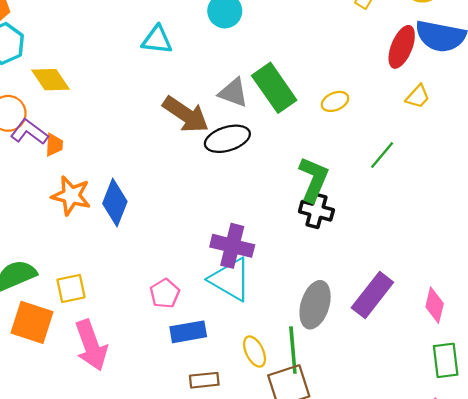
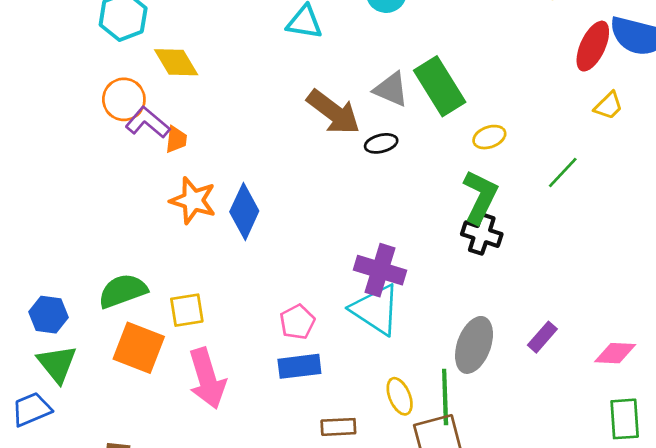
yellow ellipse: (335, 101) -> (489, 137), moved
black ellipse: (227, 139) -> (381, 143), size x0.6
purple rectangle: (372, 295) -> (542, 337), size x0.6
pink diamond: (435, 305) -> (615, 353), turned 76
blue rectangle: (188, 332) -> (299, 366), moved

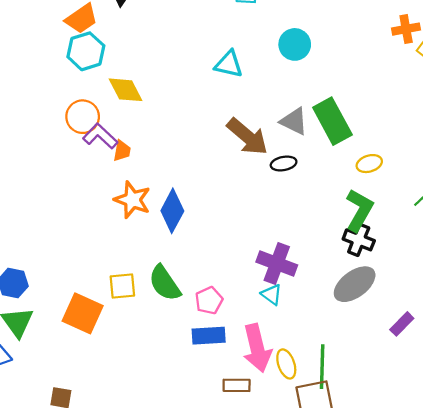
green semicircle: (123, 291) -> (165, 283), moved, turned -108
cyan triangle: (376, 310) -> (272, 294), size x0.5
gray ellipse: (474, 345) -> (355, 284), moved, turned 30
pink arrow: (207, 378) -> (257, 348), moved

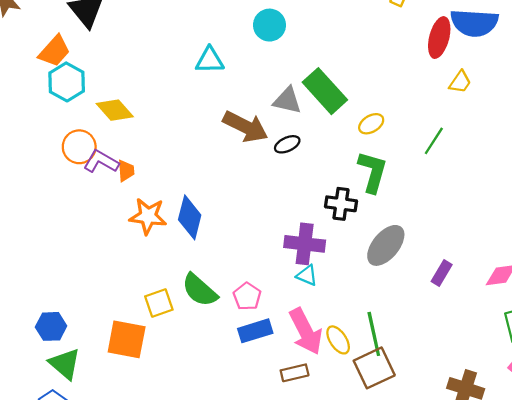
black cross: (359, 240) -> (341, 204), moved

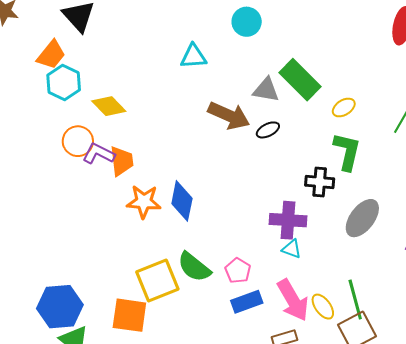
orange trapezoid: (126, 171) -> (122, 161), size x1.5
yellow square: (159, 303) -> (157, 281), size x1.6
blue hexagon: (51, 326) -> (60, 307), size x1.6

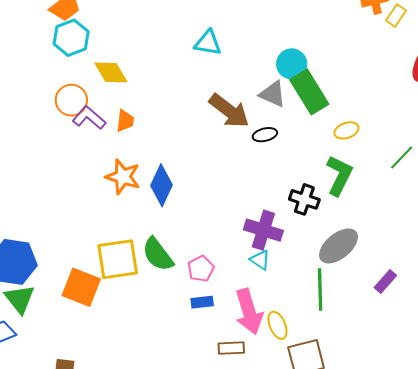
cyan circle: (247, 22) -> (292, 64), moved
orange trapezoid: (122, 161) -> (125, 121), moved, size x0.7
green line: (355, 300) -> (320, 290), moved
blue rectangle: (247, 302) -> (202, 302), size x0.7

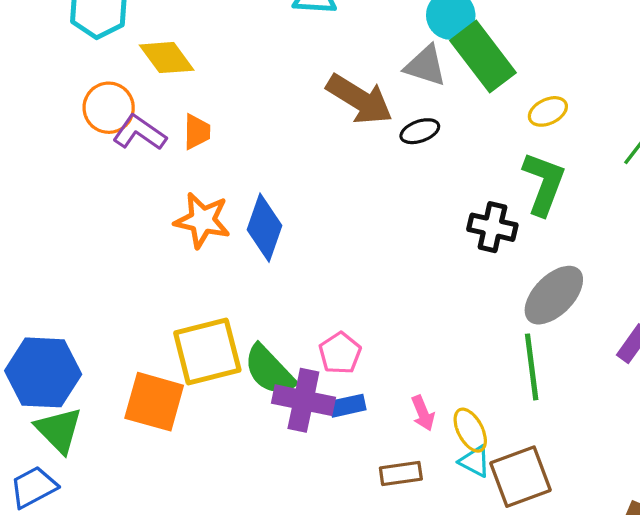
purple cross: (263, 230) -> (303, 400), moved
green semicircle: (158, 254) -> (269, 370), moved
cyan triangle: (260, 260) -> (475, 461), moved
pink arrow: (249, 312) -> (423, 413), size x0.5

